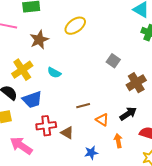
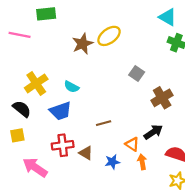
yellow ellipse: (75, 26) -> (109, 36), moved
brown star: (39, 40) -> (83, 44), moved
blue trapezoid: (32, 100) -> (60, 111), moved
orange triangle: (102, 120) -> (132, 144), moved
blue star: (91, 153) -> (112, 162), moved

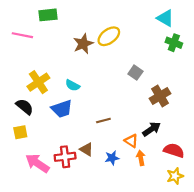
red cross: (63, 145) -> (65, 157), moved

